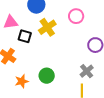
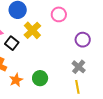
black square: (25, 36) -> (12, 43), turned 32
orange star: (22, 81) -> (16, 80), moved

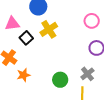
pink circle: (59, 14) -> (92, 21), moved
green circle: (40, 78) -> (60, 80), moved

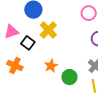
orange star: (23, 75) -> (51, 66), moved

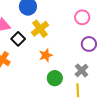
orange star: (51, 66) -> (46, 55), moved

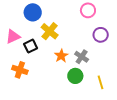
black square: (18, 39) -> (31, 46), turned 32
gray cross: (82, 70) -> (82, 57), moved

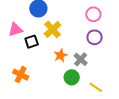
purple circle: (101, 35) -> (95, 37), moved
orange cross: (20, 70) -> (21, 75), moved
yellow line: (101, 82) -> (96, 87), turned -48

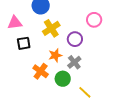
purple circle: (95, 37) -> (75, 39), moved
black square: (32, 42) -> (24, 43), moved
orange cross: (21, 75) -> (41, 71), moved

